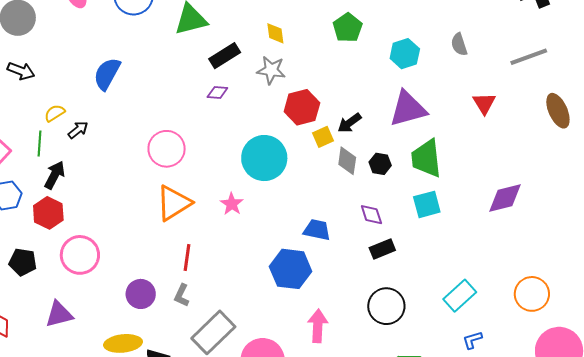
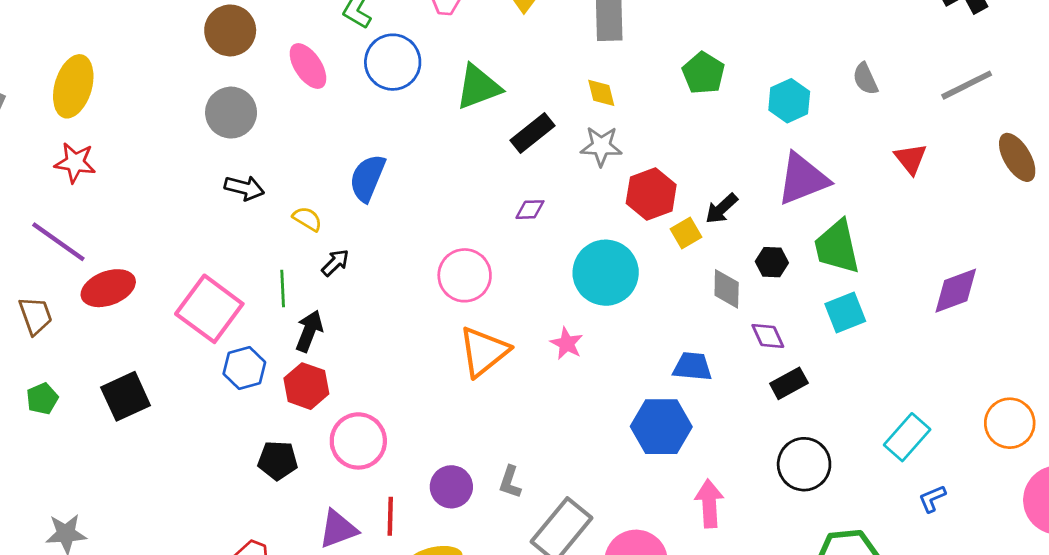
purple diamond: (217, 92) -> (530, 210), moved
yellow semicircle: (55, 113) -> (307, 219), moved, turned 70
gray diamond: (347, 161) -> (727, 289), moved
red line: (187, 257) -> (390, 516), moved

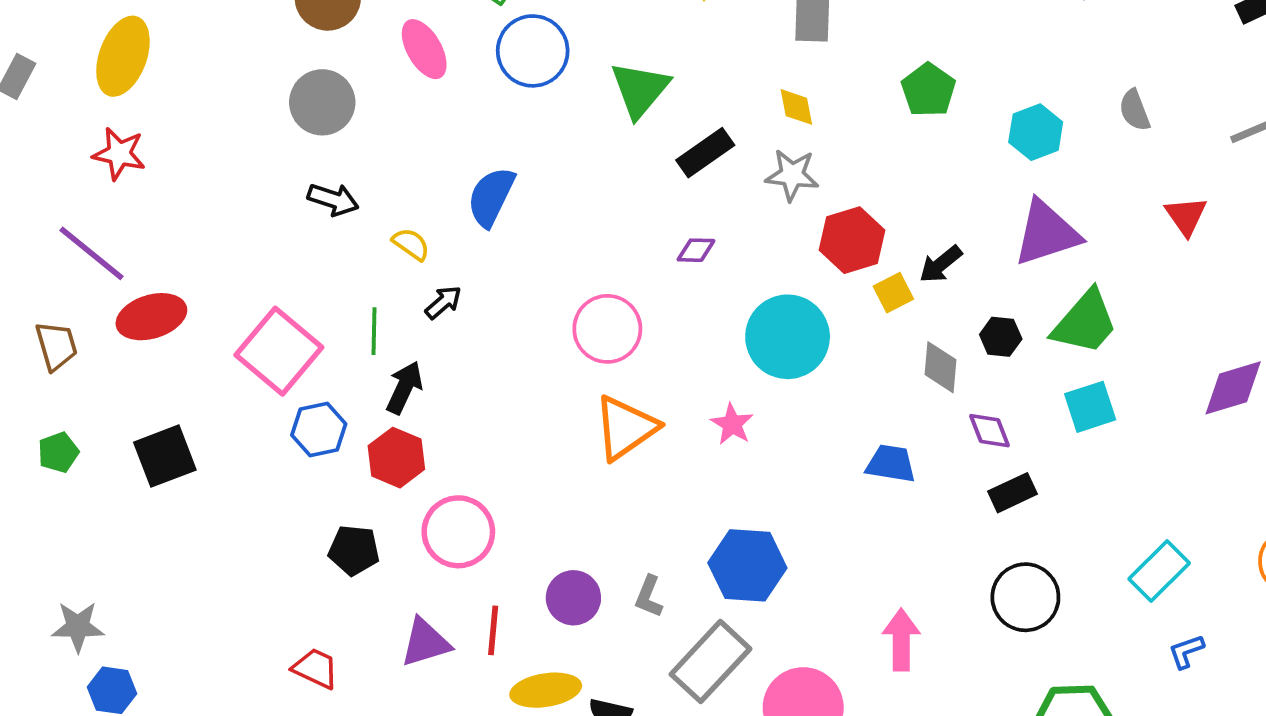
green triangle: (478, 87) -> (640, 89), turned -33
green trapezoid: (837, 247) -> (1085, 322), turned -130
blue hexagon: (661, 427) -> (747, 565), moved

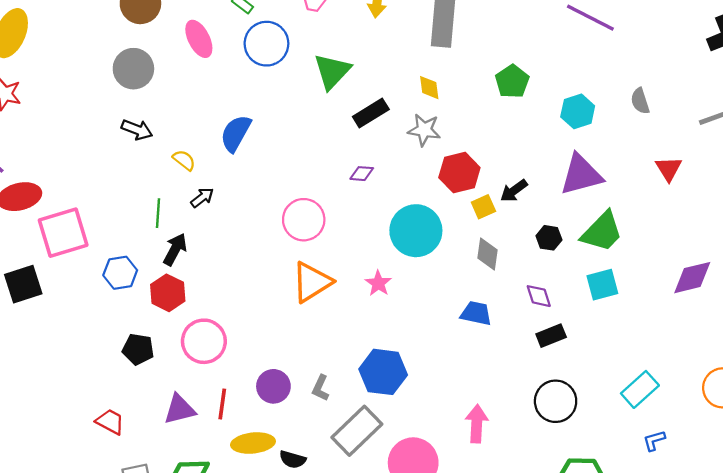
pink square: (279, 351) -> (63, 233), moved, turned 30
gray diamond: (941, 367) -> (487, 254), moved

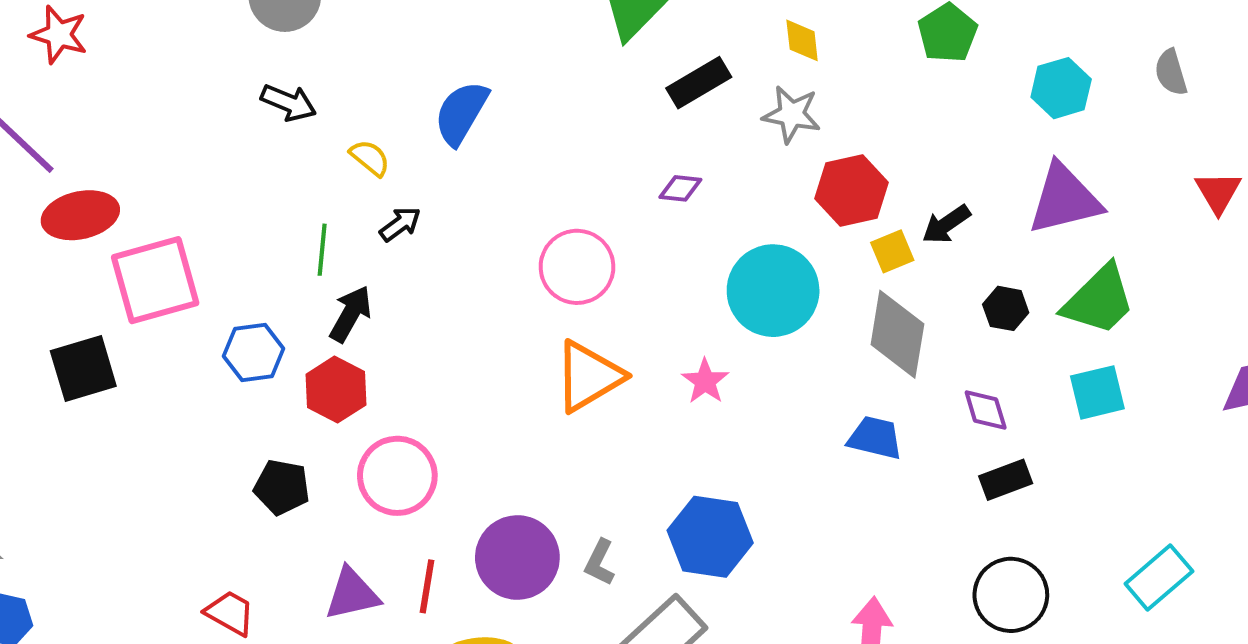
gray diamond: (487, 254) -> (897, 334), size x1.5
purple circle: (273, 386) -> (517, 558), size x1.4

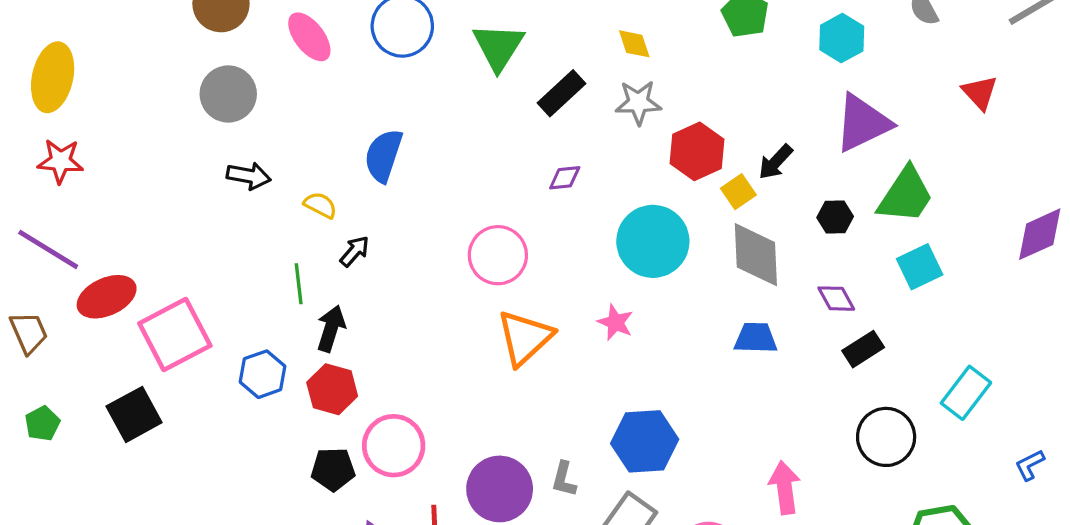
black pentagon: (282, 487) -> (333, 469), moved
cyan rectangle: (1159, 577) -> (966, 393), moved

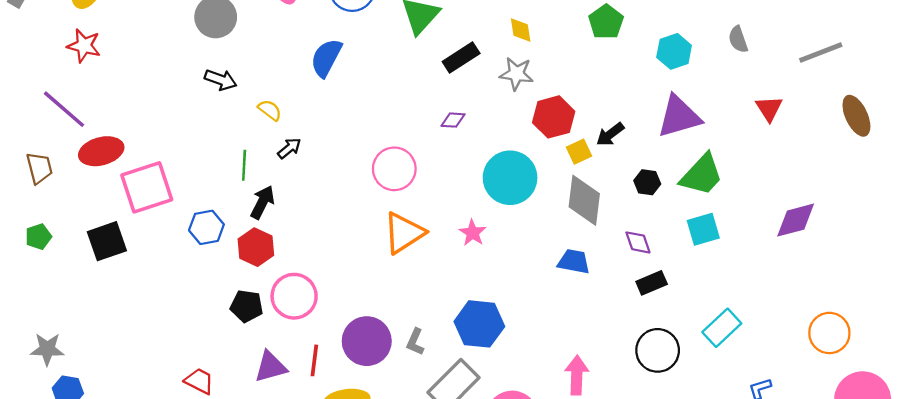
blue semicircle: (383, 155) -> (326, 58), moved

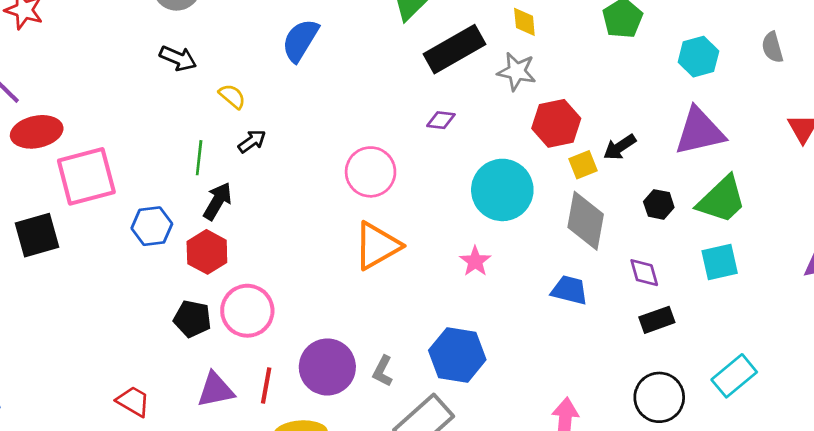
black rectangle: (461, 57) -> (454, 49), size x1.4
pink star: (473, 233) -> (475, 261), moved

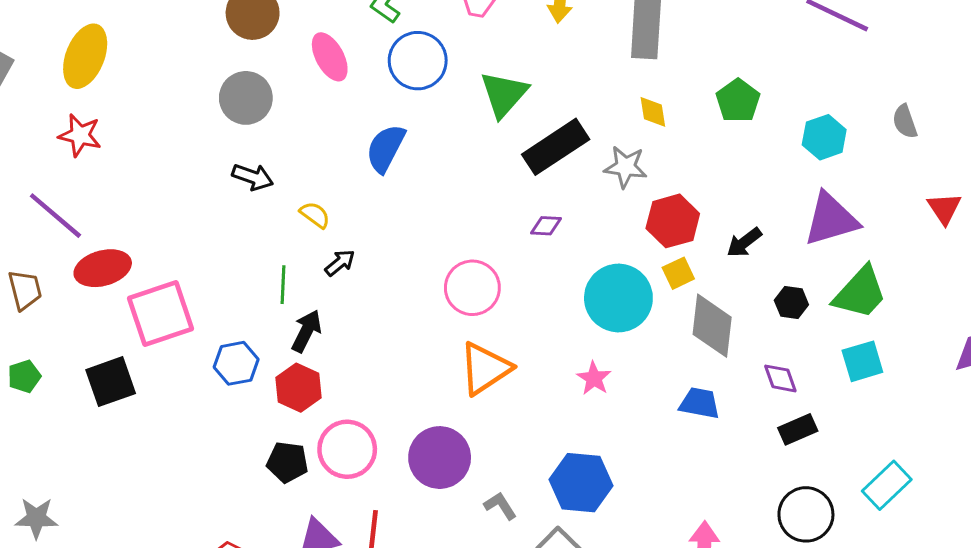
yellow diamond: (524, 22) -> (653, 112), moved
yellow square: (583, 165) -> (678, 273), moved
purple circle: (327, 367) -> (440, 458), moved
gray L-shape: (383, 371) -> (500, 506), turned 124

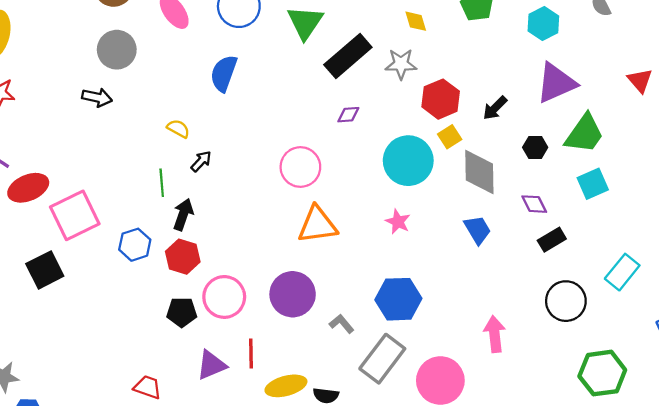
black arrow: (253, 177) -> (97, 97), moved
red triangle: (944, 208) -> (640, 80), moved
orange triangle: (485, 368) -> (317, 225), turned 33
blue trapezoid: (700, 403) -> (478, 230), turned 56

